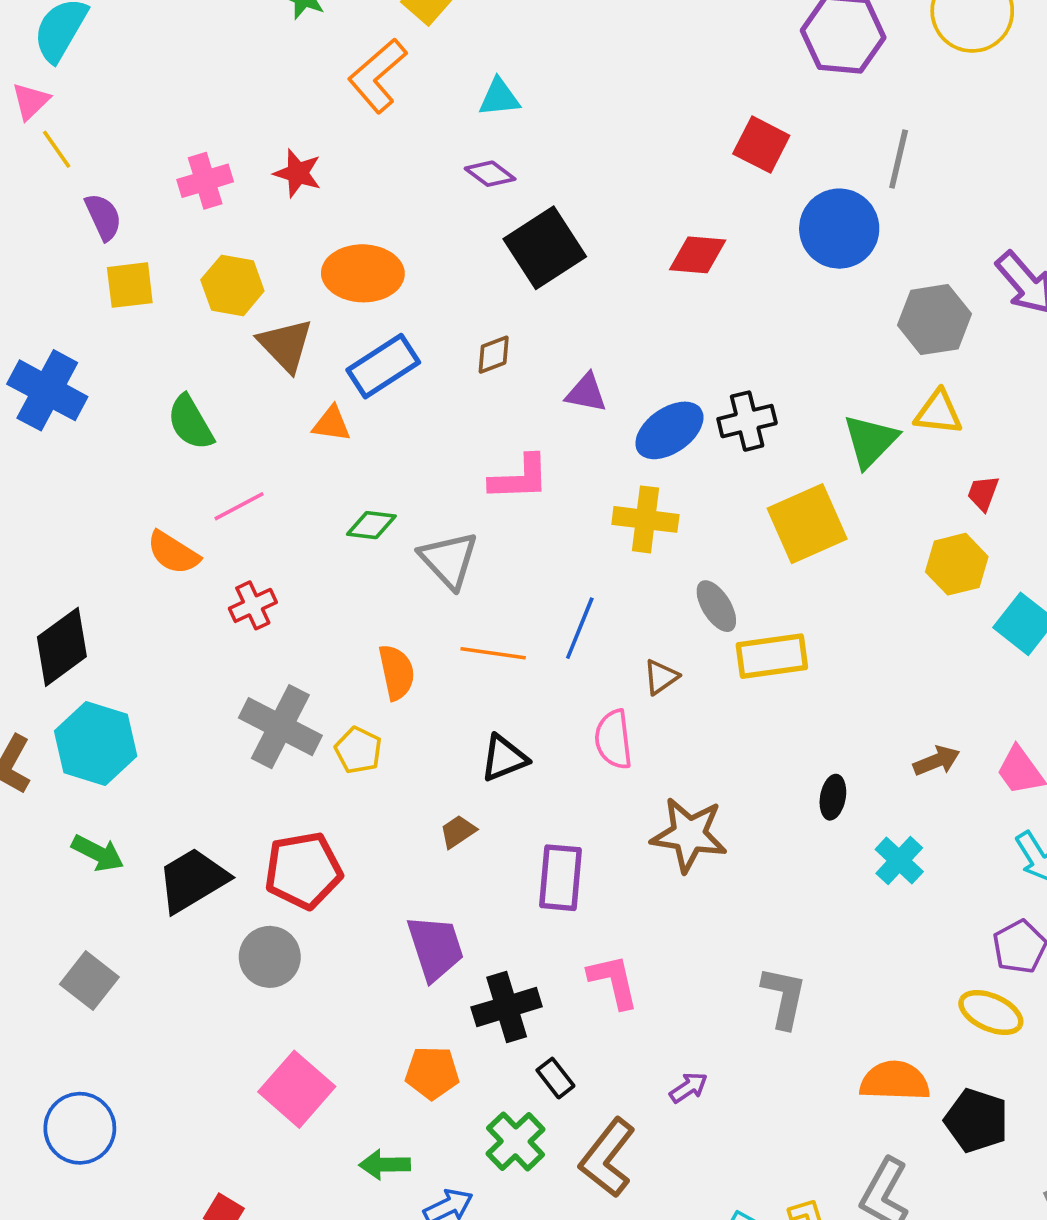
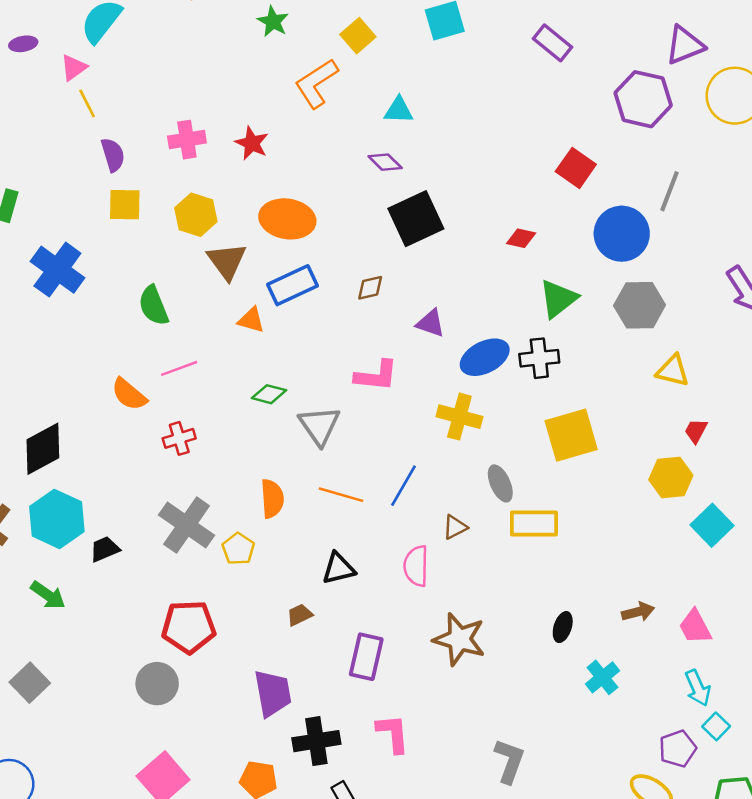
red diamond: (698, 255) -> (521, 238), size x0.7
gray hexagon: (934, 320) -> (640, 305), moved
green triangle: (870, 441) -> (558, 299), moved
black trapezoid: (193, 880) -> (105, 549), moved, size x0.6

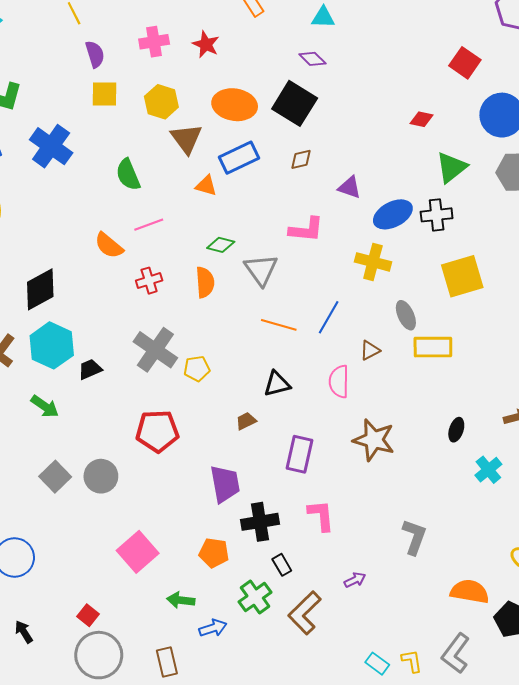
black square: (416, 219) -> (295, 103), moved, turned -33
orange semicircle: (272, 499) -> (205, 282), moved
yellow pentagon: (238, 549) -> (197, 369), turned 30
gray square: (30, 683) -> (55, 477), moved
gray circle: (157, 684) -> (101, 476), moved

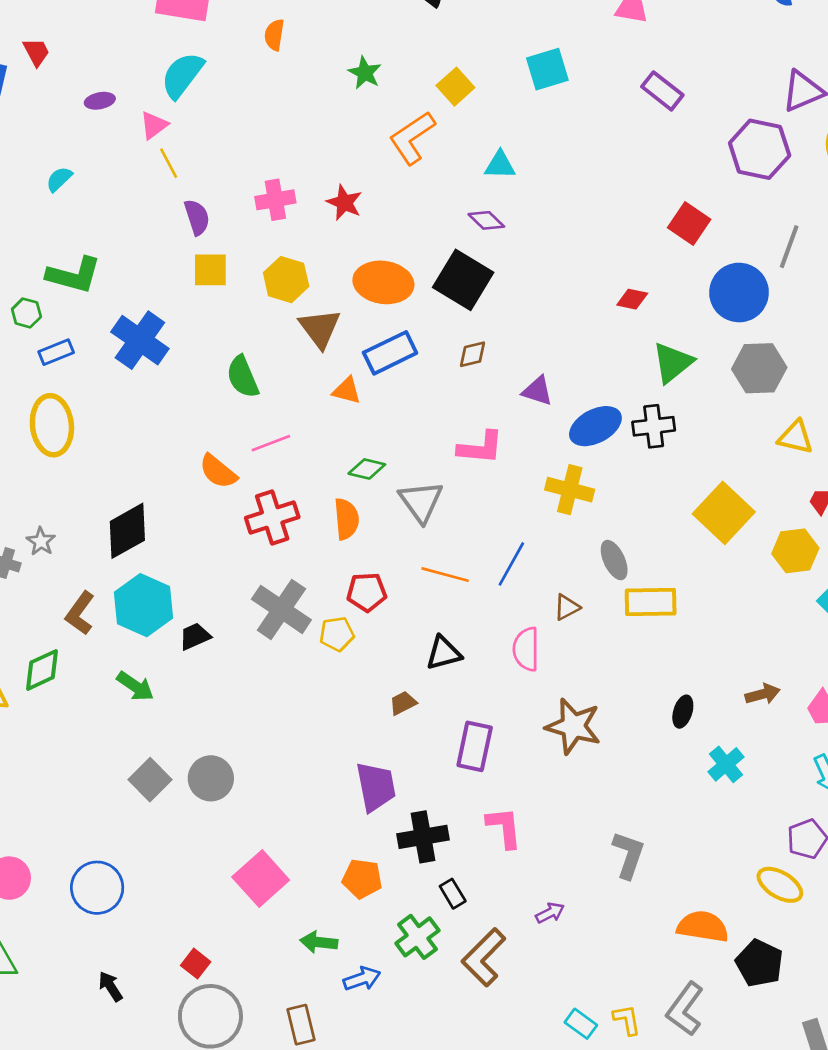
yellow square: (462, 276) -> (724, 513), moved, turned -30
red cross: (149, 281) -> (272, 518), size x1.5
red pentagon: (157, 431) -> (367, 592), moved, size x0.7

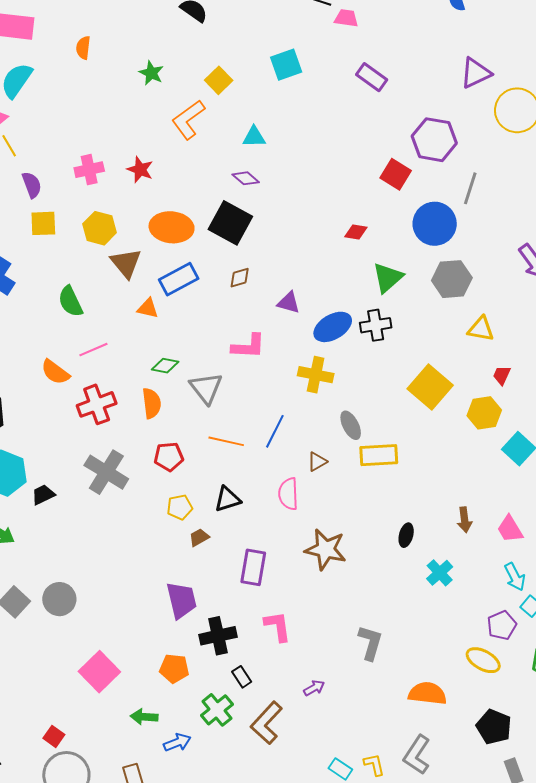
purple hexagon: (760, 149) -> (434, 140), moved
yellow pentagon: (337, 634) -> (180, 507), moved
brown arrow: (763, 694) -> (465, 520), turned 100
black pentagon: (759, 963) -> (494, 727), moved

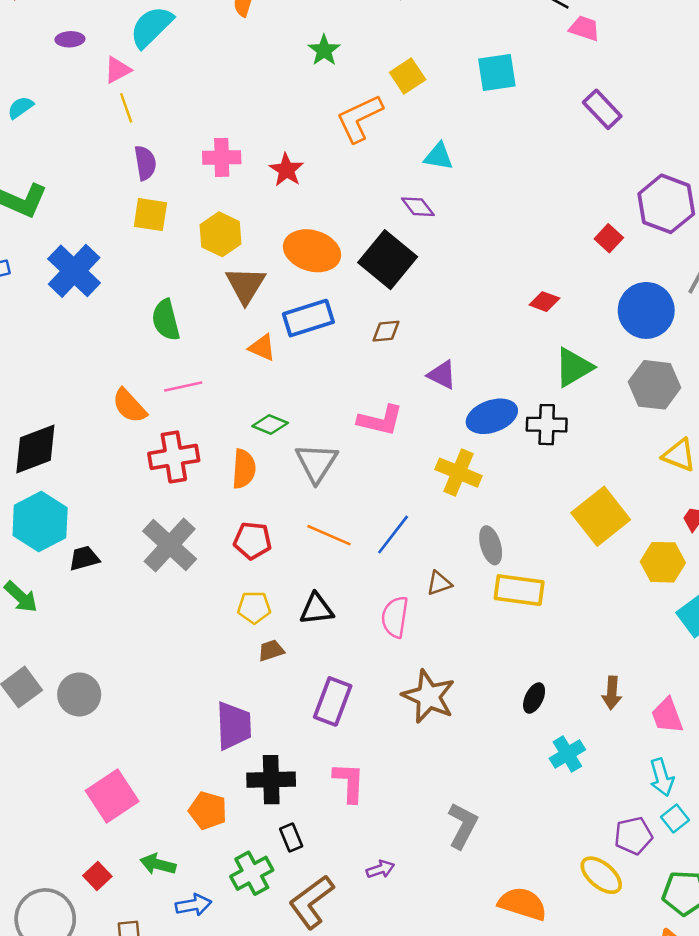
red square: (396, 174) -> (609, 238), size x0.7
red square: (54, 736) -> (97, 876), moved

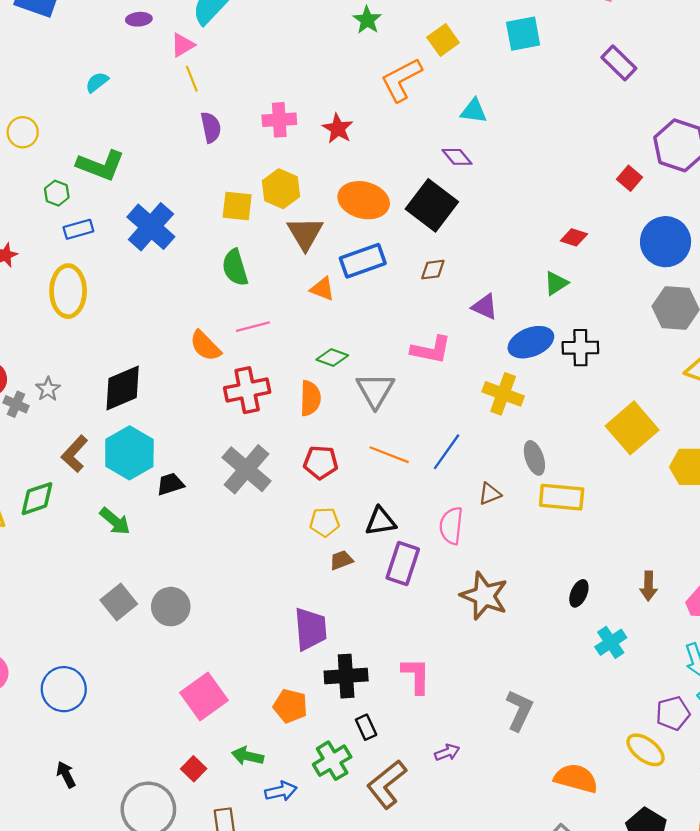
yellow square: (150, 215) -> (237, 206), moved
green triangle: (574, 367) -> (556, 283), moved, size x0.7
purple rectangle: (333, 701) -> (403, 563), moved

